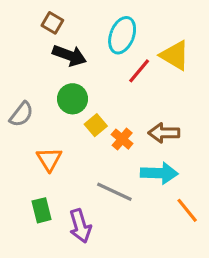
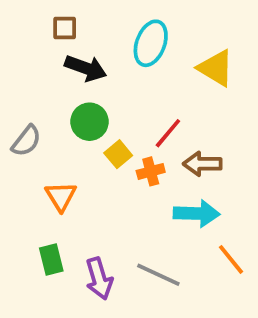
brown square: (52, 23) -> (65, 28), turned -30
red line: (139, 71) -> (168, 133), moved
orange cross: (122, 139) -> (151, 171), turned 35
gray line: (114, 192) -> (158, 275), moved

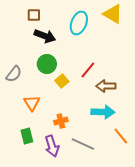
yellow triangle: (216, 68) -> (113, 14), moved
orange cross: (151, 171) -> (61, 121), moved

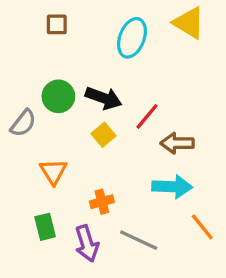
black arrow: (45, 36) -> (104, 98), moved
green circle: (47, 64) -> (58, 96), moved

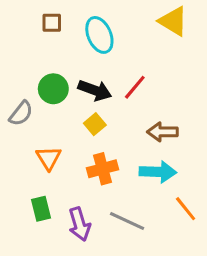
cyan ellipse: (132, 38) -> (99, 35), moved, turned -44
red line: (147, 116) -> (135, 87), moved
orange cross: (102, 202) -> (103, 169), moved, size x1.4

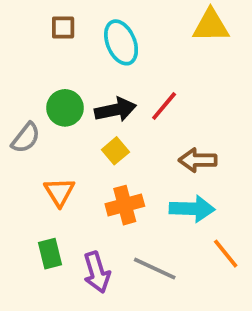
yellow triangle: (173, 21) -> (211, 26), turned -32
black arrow: (95, 90) -> (115, 110), turned -32

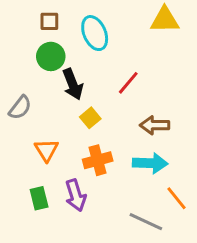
green circle: (65, 108) -> (51, 56), moved
black arrow: (115, 110) -> (73, 84), moved, turned 80
gray line: (155, 269) -> (146, 222), moved
purple arrow: (97, 272) -> (76, 195), moved

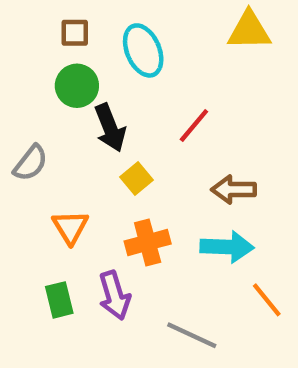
gray line: (146, 222) -> (192, 335), moved

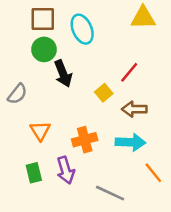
brown square: (75, 33) -> (43, 19), size x1.5
red line: (194, 125) -> (129, 72), moved
yellow square: (137, 178) -> (104, 93), moved

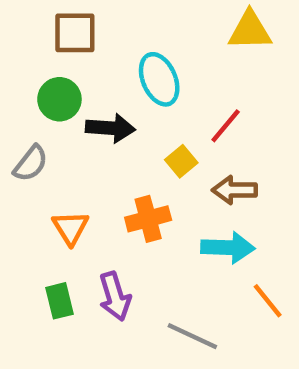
cyan ellipse: (82, 29) -> (159, 79), moved
green circle: (44, 49) -> (59, 99), moved
black arrow: (63, 74) -> (110, 128), turned -64
orange cross: (85, 140) -> (148, 219), moved

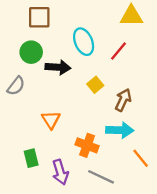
red line: (226, 126) -> (119, 51), moved
brown arrow: (234, 190) -> (123, 100), turned 115
orange cross: (148, 219) -> (87, 145), moved, turned 35
orange triangle: (71, 228) -> (51, 120), moved
purple arrow: (115, 296) -> (60, 172), moved

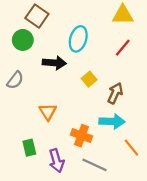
brown square: (39, 17) -> (37, 16), turned 35
cyan ellipse: (84, 42) -> (78, 39), turned 40
red line: (119, 51) -> (123, 48), moved
green circle: (31, 52) -> (23, 40), moved

